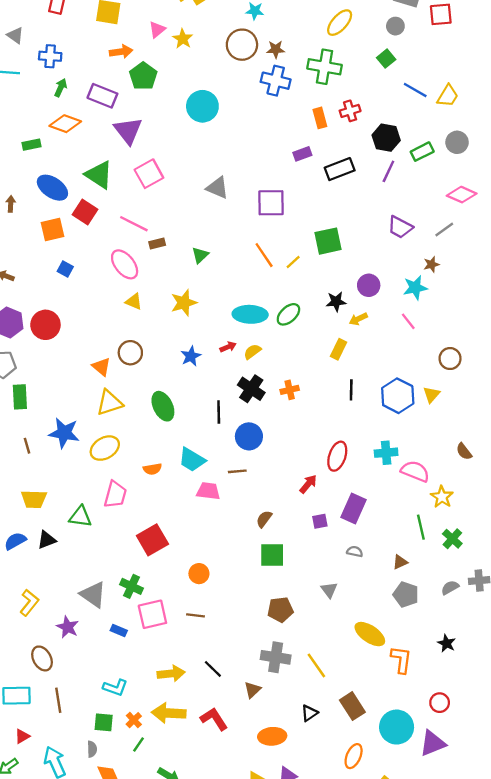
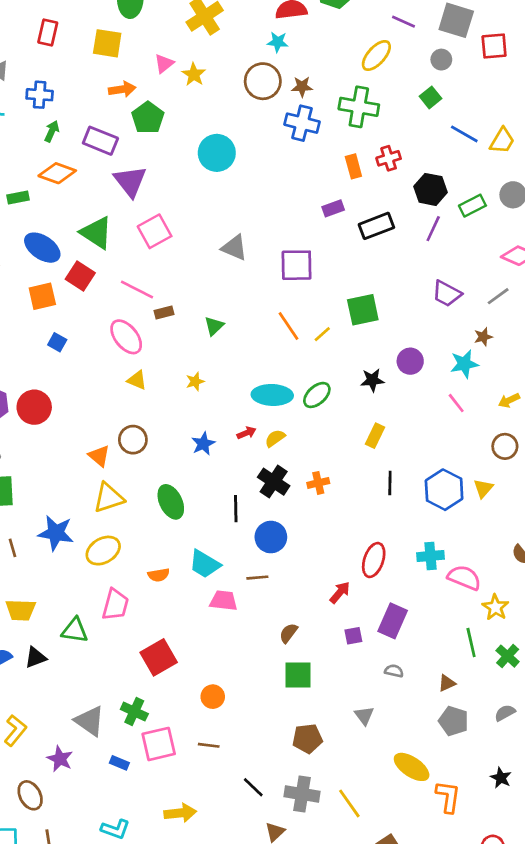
yellow star: (184, 303) -> (195, 381), size x0.6
yellow arrow: (358, 319) -> (509, 400), moved
black line: (213, 669) -> (253, 787), moved

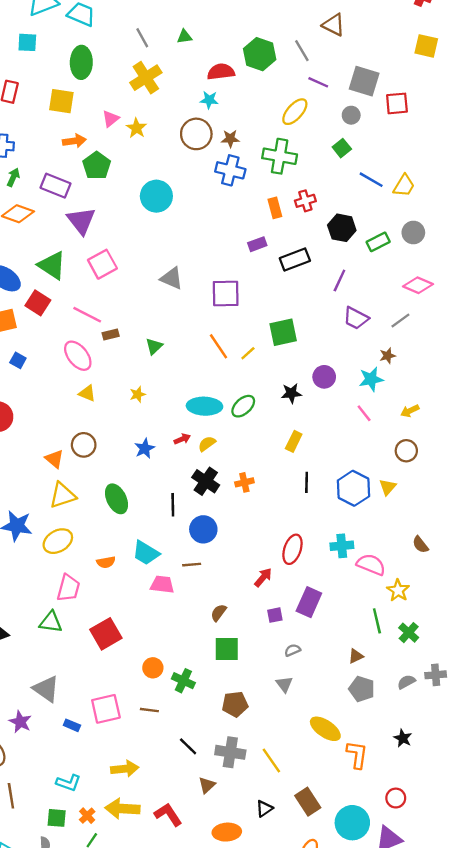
purple line: (433, 229) -> (339, 281), moved
green triangle: (75, 630) -> (51, 622), moved
gray semicircle: (394, 671) -> (292, 650), moved, turned -35
green cross: (134, 711) -> (183, 681), moved

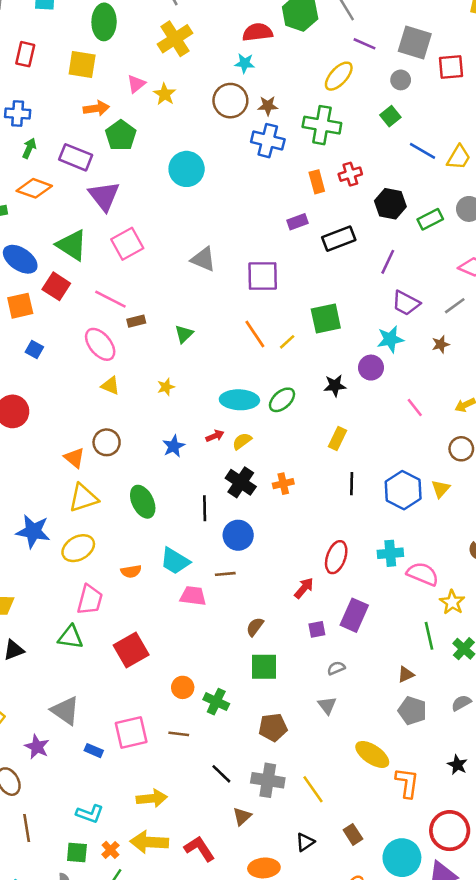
cyan star: (371, 379) -> (390, 339), moved
red circle: (396, 798) -> (450, 831), size x1.8
brown rectangle: (308, 802) -> (353, 834), size x0.7

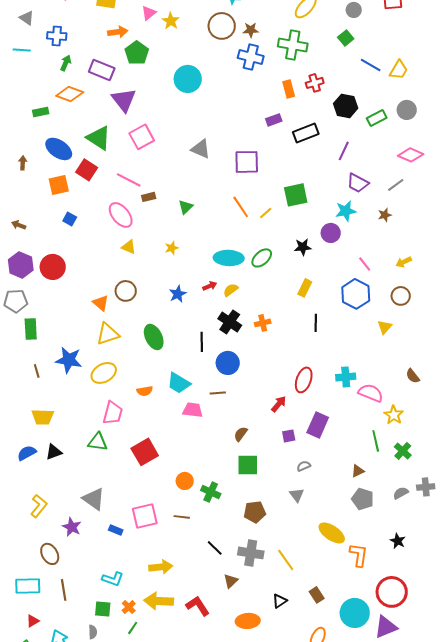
blue hexagon: (403, 490) -> (356, 294), moved

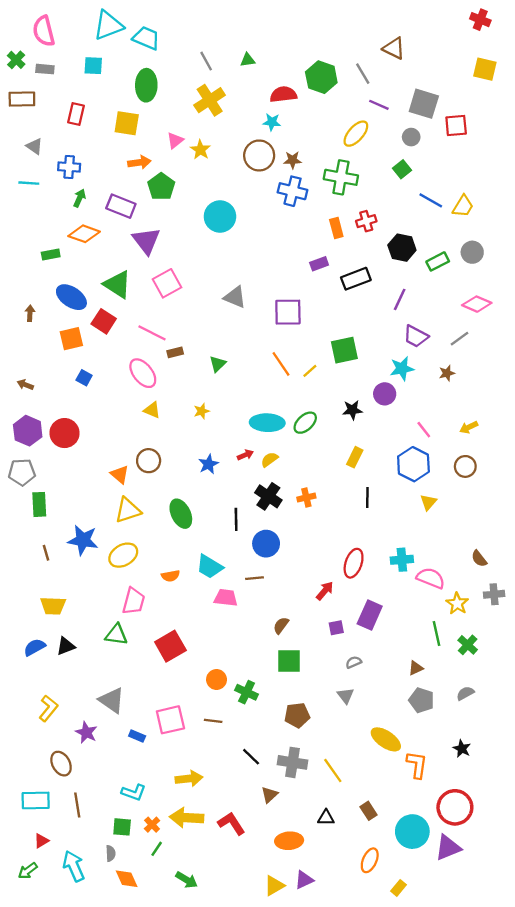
yellow triangle: (385, 327) -> (428, 502), moved
gray cross: (426, 487) -> (494, 594), moved
black triangle: (280, 601) -> (326, 818), turned 35

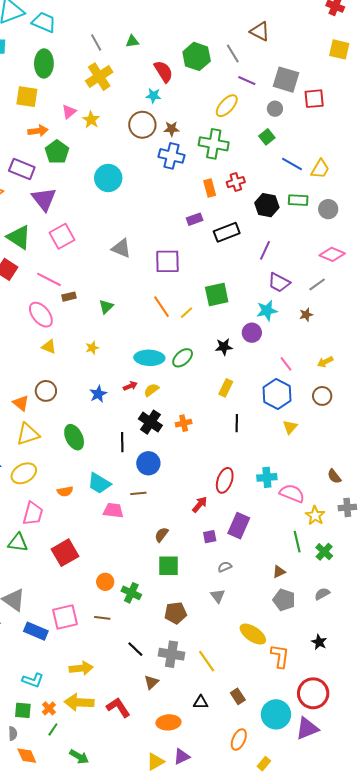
red semicircle: (283, 94) -> (163, 72), turned 65
green rectangle: (438, 261) -> (298, 200), moved, turned 30
blue rectangle: (137, 736) -> (36, 631), size x1.6

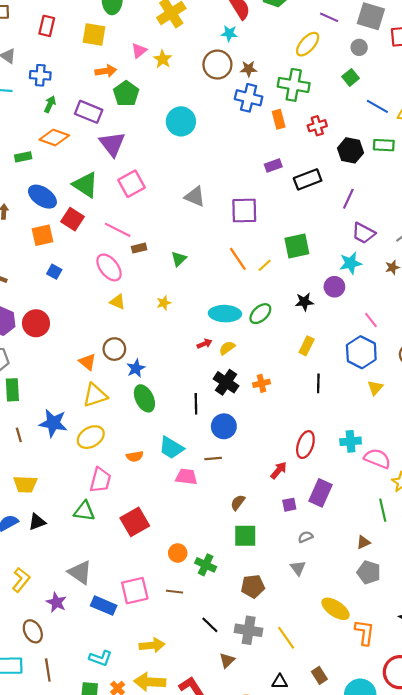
orange rectangle: (210, 188) -> (279, 119), moved
blue star: (98, 394) -> (136, 368), moved

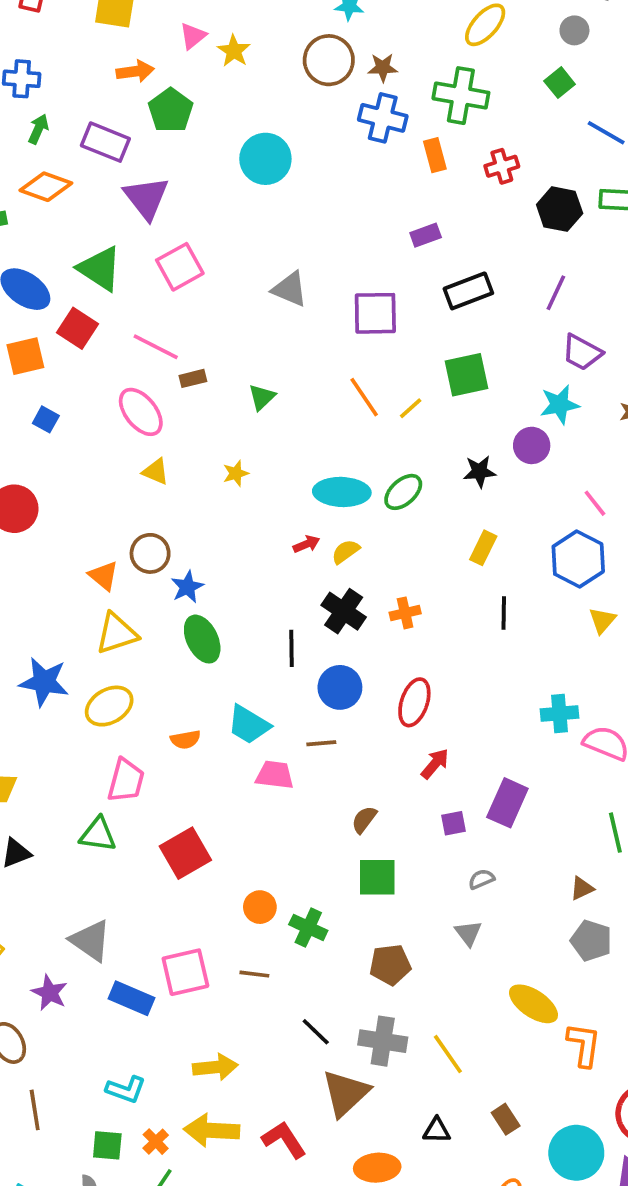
black rectangle: (308, 179) -> (468, 291), moved
red ellipse: (305, 445) -> (414, 702), moved
brown triangle: (227, 660) -> (346, 1093), size x1.8

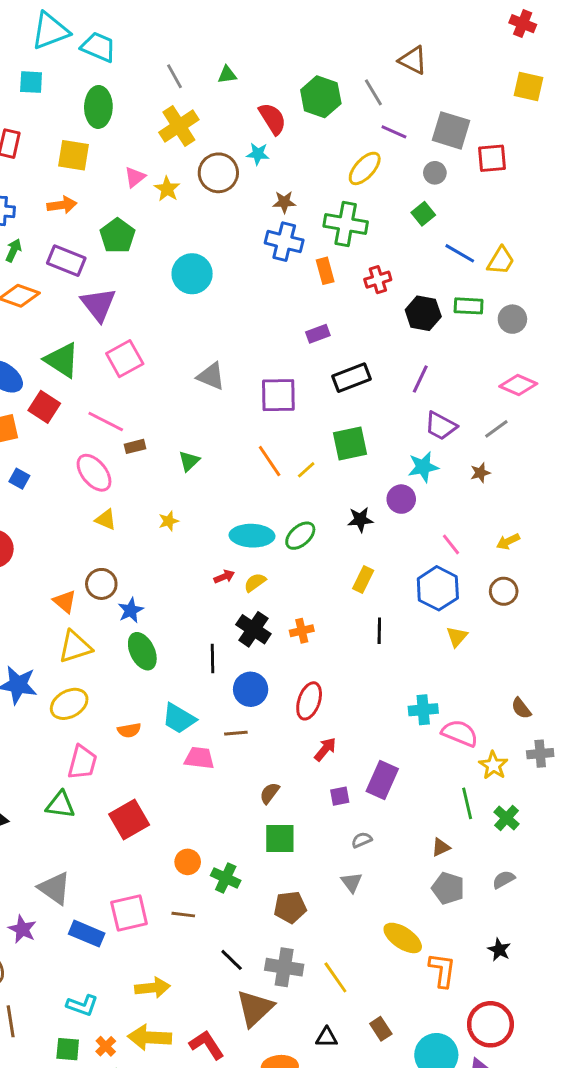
brown circle: (329, 60) -> (218, 173), moved
orange arrow: (135, 71) -> (62, 205), moved

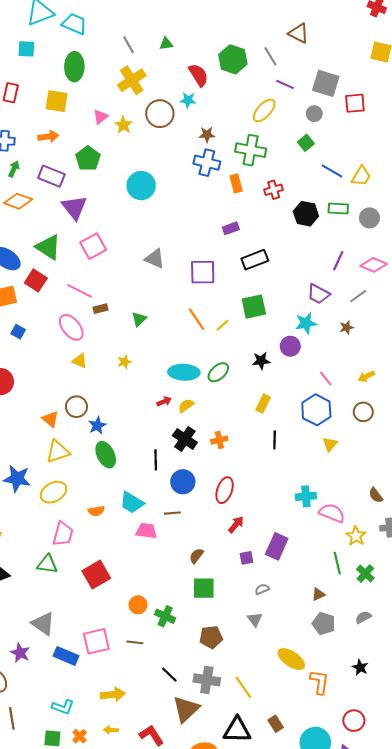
purple line: (420, 379) -> (338, 261), moved
red circle: (490, 1024) -> (354, 721), size x0.7
yellow arrow: (150, 1037) -> (111, 730), size x0.5
black triangle: (327, 1037) -> (237, 730), size x1.8

